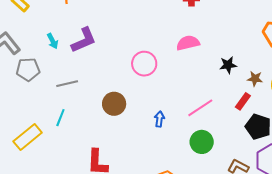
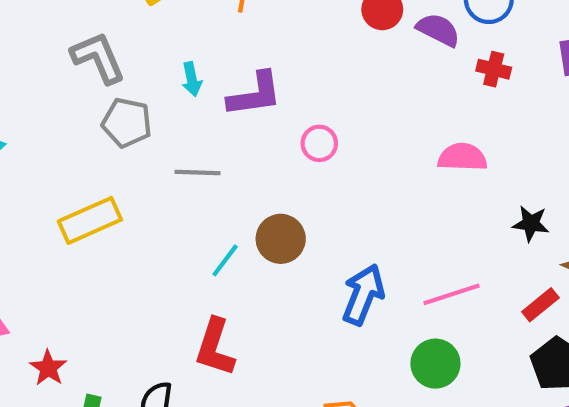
pink circle: (144, 64) -> (319, 143), moved, size x0.7
cyan line: (60, 118) -> (225, 260), moved
blue arrow: (159, 119) -> (363, 295), size x1.8
yellow rectangle: (28, 137) -> (90, 220), moved

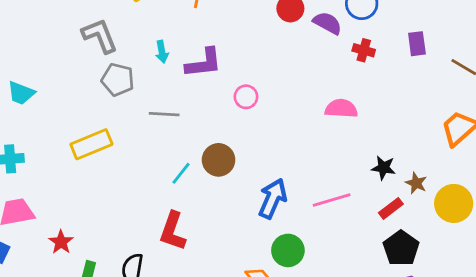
black star: (531, 224) -> (384, 168), moved
green circle: (435, 364) -> (288, 250), moved

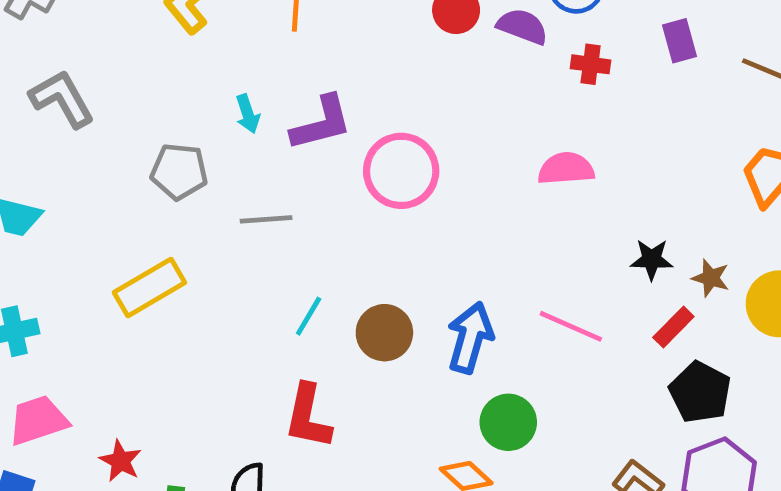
gray L-shape: (100, 36) -> (62, 99), moved
pink circle: (246, 97) -> (401, 171), size x1.8
brown circle: (219, 160) -> (384, 333), moved
pink line: (332, 200) -> (571, 326), turned 48

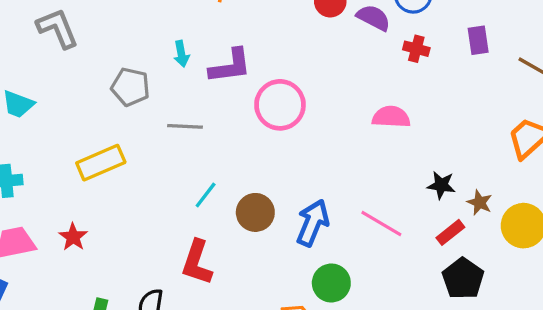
red star: (120, 461) -> (73, 237), moved

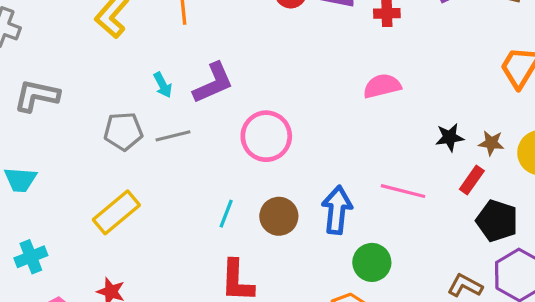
gray L-shape: (58, 28) -> (37, 96), turned -39
pink circle: (280, 105) -> (266, 136), moved
gray line: (185, 126) -> (173, 136), moved

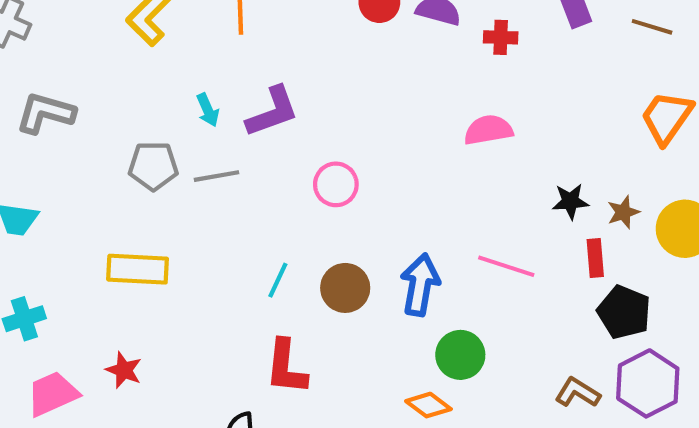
pink circle: (266, 136) -> (336, 184), size x0.7
brown star: (491, 143) -> (623, 212), turned -30
red rectangle: (472, 180) -> (595, 258), turned -44
yellow rectangle: (116, 212) -> (138, 269), turned 39

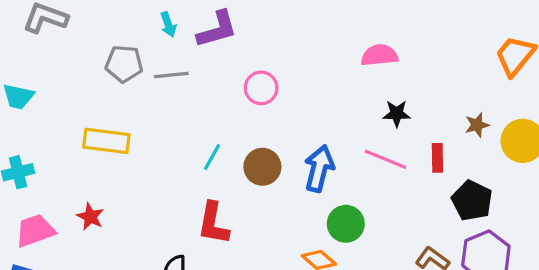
black star: (570, 201) -> (397, 114), moved
red rectangle: (595, 258) -> (437, 158), moved

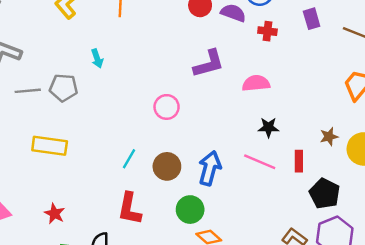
purple L-shape: (217, 29) -> (209, 64), moved
gray line: (171, 75) -> (28, 91), moved
red star: (90, 217) -> (55, 214), moved
green circle: (346, 224) -> (190, 210), moved

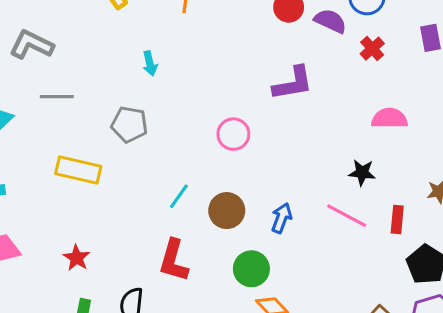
red cross: (267, 31) -> (372, 49), turned 36
pink semicircle: (256, 83) -> (389, 118), moved
gray pentagon: (63, 88) -> (129, 125), moved
blue arrow: (210, 168) -> (282, 218), size x0.7

